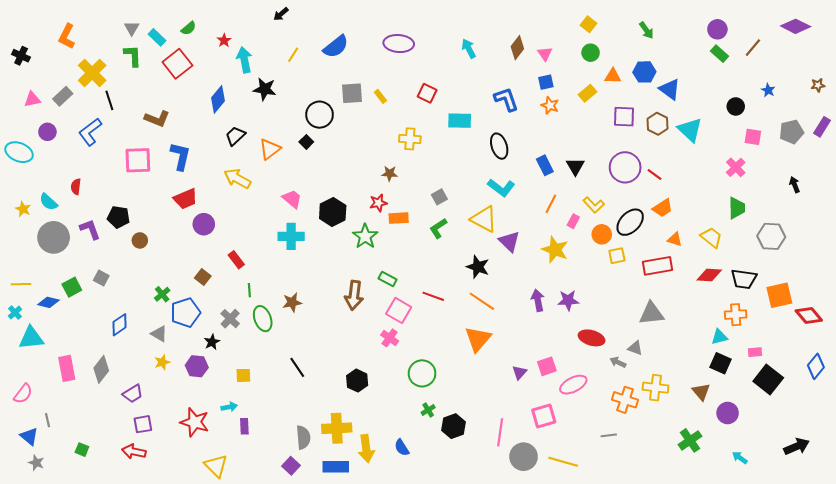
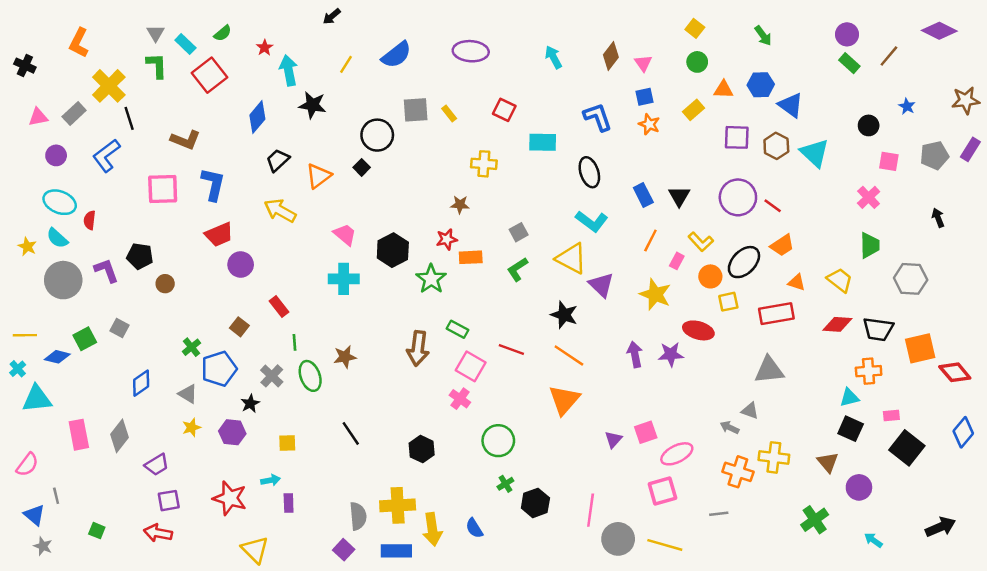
brown star: (818, 85) -> (966, 100), size x1.6
cyan ellipse: (19, 152) -> (60, 202), moved
red ellipse: (592, 338) -> (698, 330), moved
pink square: (544, 416) -> (662, 491), moved

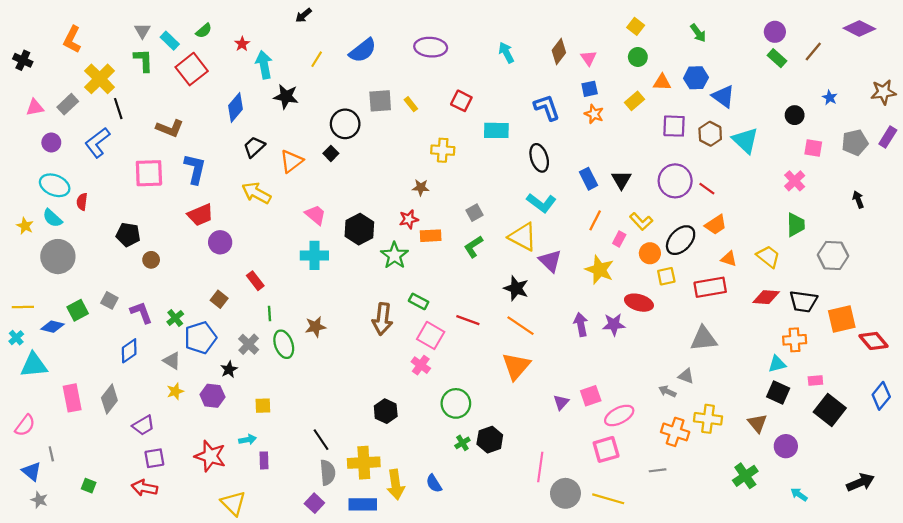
purple L-shape: (106, 270) -> (141, 312), moved
black line: (351, 433) -> (321, 440), moved
black hexagon: (535, 503) -> (490, 440), moved

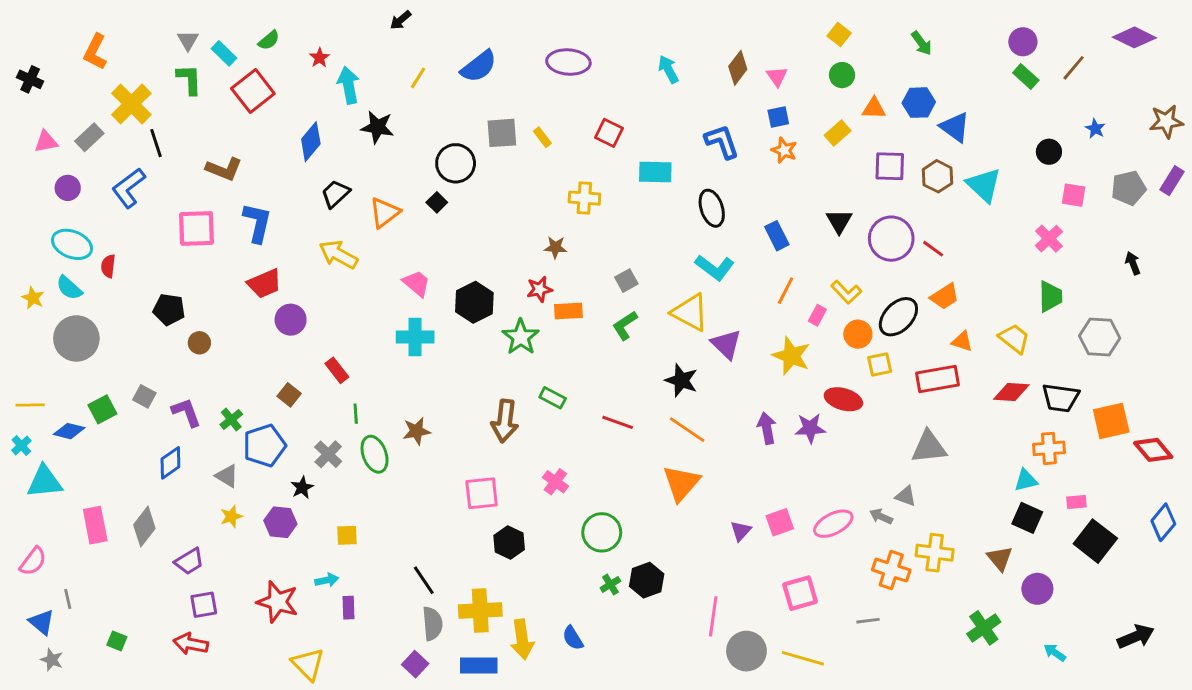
black triangle: (621, 180) -> (839, 221), moved
pink square: (431, 335) -> (482, 493), moved, turned -36
pink ellipse: (619, 415) -> (833, 524), moved

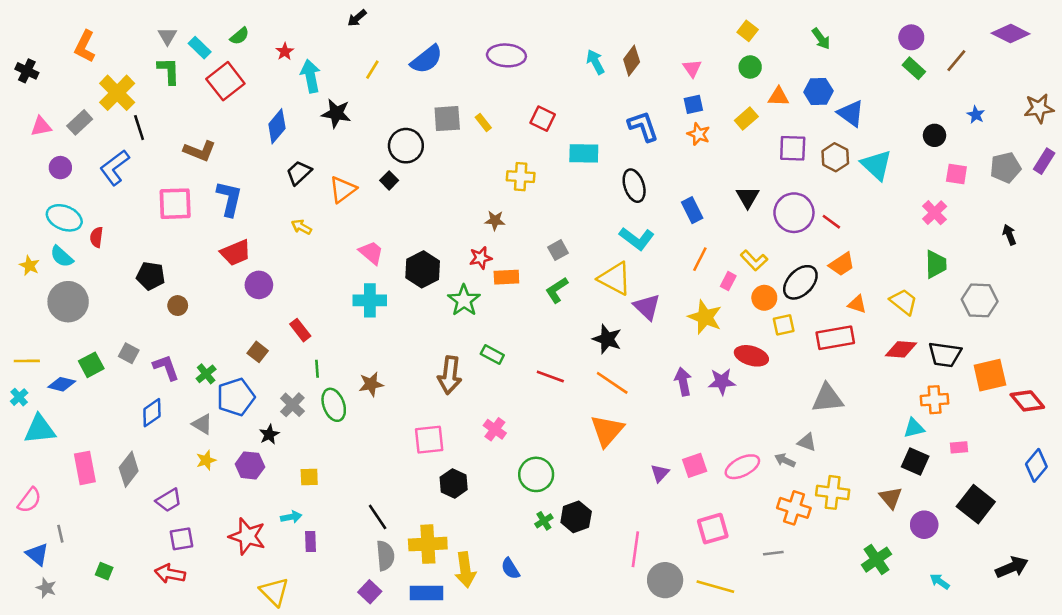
brown diamond: (738, 68) -> (632, 61), moved
yellow arrow: (338, 255) -> (301, 227), size x0.6
black square: (1095, 541) -> (976, 504), moved

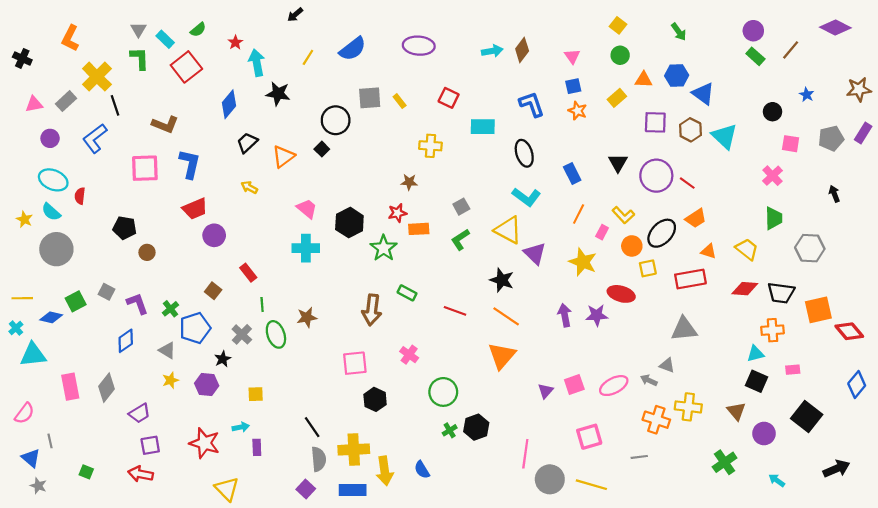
cyan arrow: (595, 62) -> (492, 51), turned 108

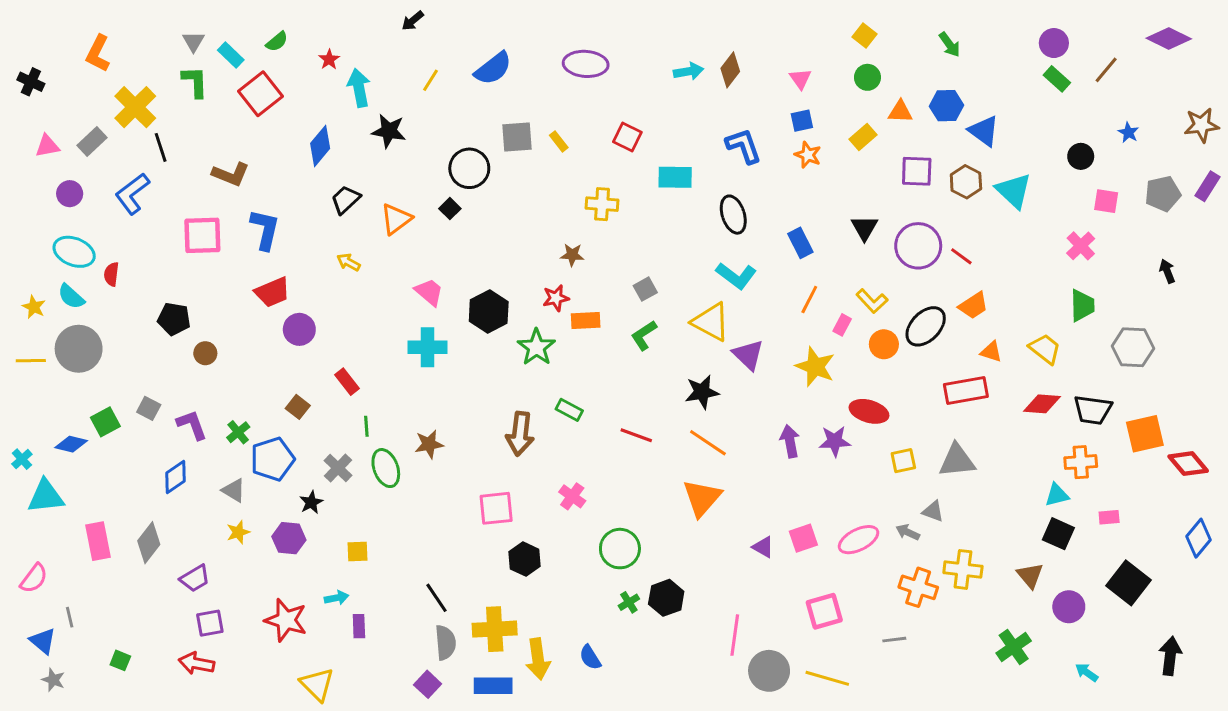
yellow square: (648, 268) -> (903, 461), moved
black star: (502, 280) -> (702, 392), turned -30
yellow line: (22, 298) -> (31, 361), moved
purple triangle: (546, 391) -> (763, 547), turned -42
black arrow: (836, 469) -> (1170, 656), turned -60

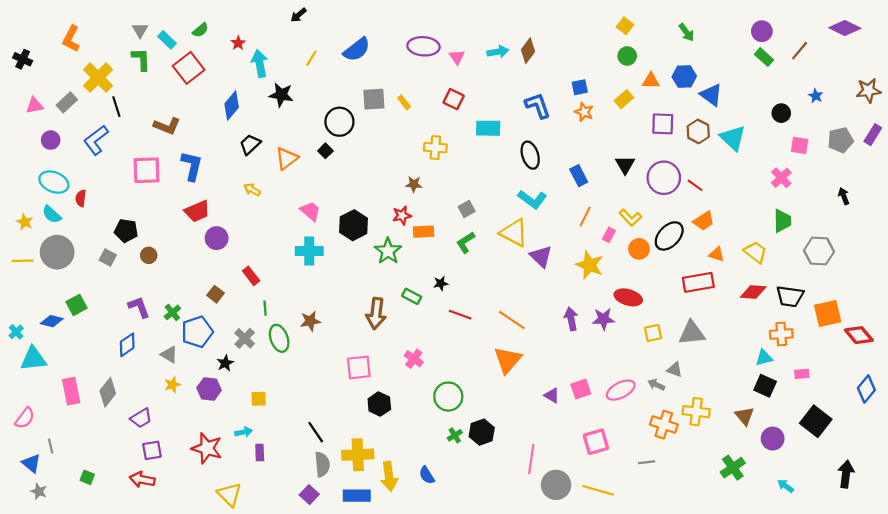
pink triangle: (800, 79) -> (457, 57), moved
black star: (702, 392) -> (441, 283), moved, size x0.6
gray square: (149, 408) -> (108, 258), moved

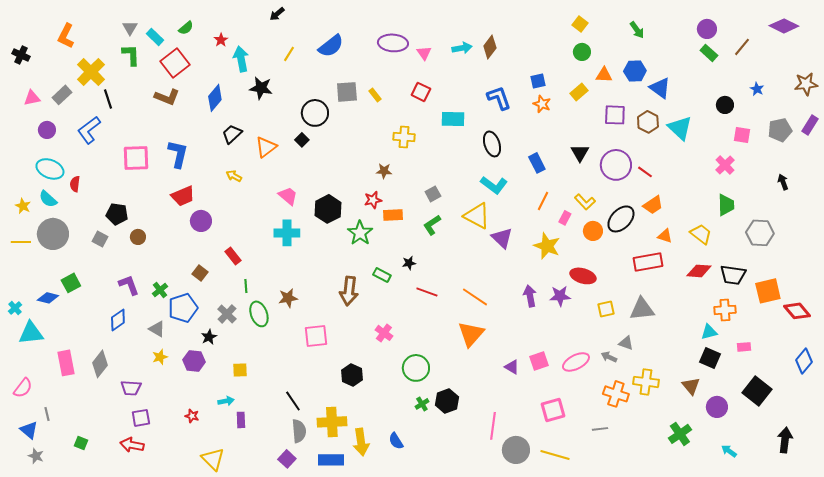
brown L-shape: (167, 126) -> (167, 97), moved
pink square: (359, 367) -> (316, 336), moved
purple trapezoid: (141, 418) -> (131, 388), turned 35
red star: (207, 448) -> (192, 416), size x0.5

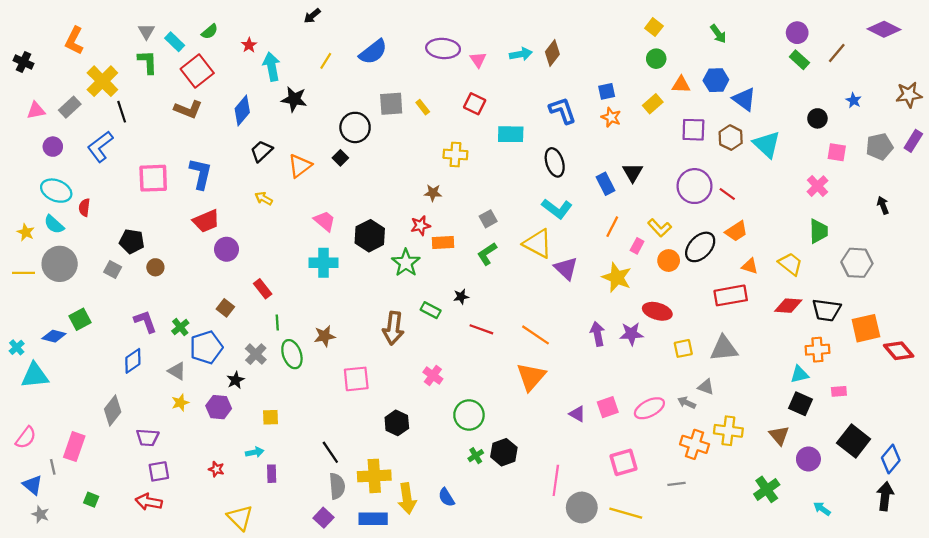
black triangle: (580, 153) -> (633, 173), moved
blue diamond: (804, 361) -> (891, 459), moved
pink rectangle: (66, 363) -> (74, 447), moved, turned 30

